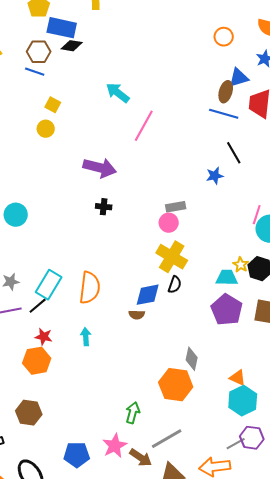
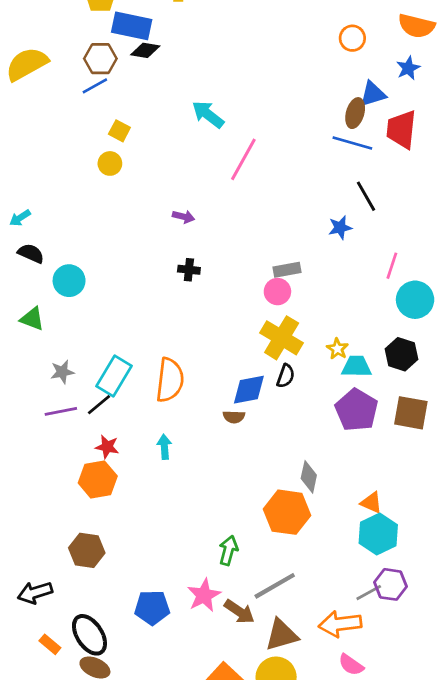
blue line: (35, 72) -> (95, 86), turned -48
purple arrow: (100, 168) -> (183, 217), size x0.5
pink line: (257, 215) -> (392, 266), moved
yellow star: (241, 265) -> (337, 349), moved

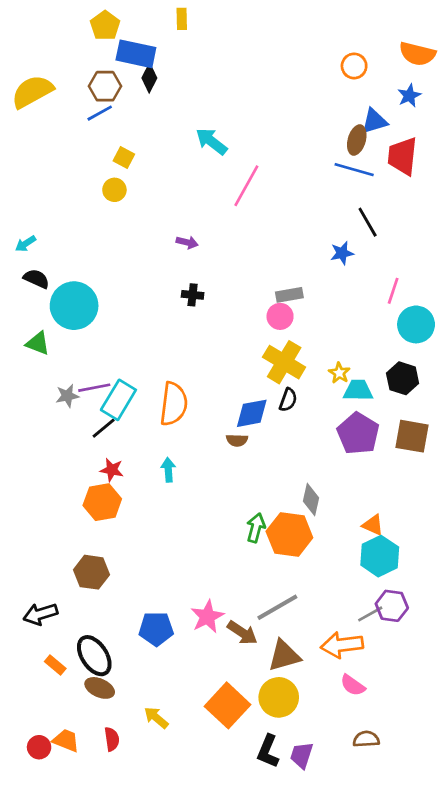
black diamond: (145, 50) -> (149, 78), turned -72
cyan circle: (69, 281) -> (74, 306), size x1.5
purple line: (61, 411) -> (94, 388), moved
green arrow: (228, 550) -> (256, 528), moved

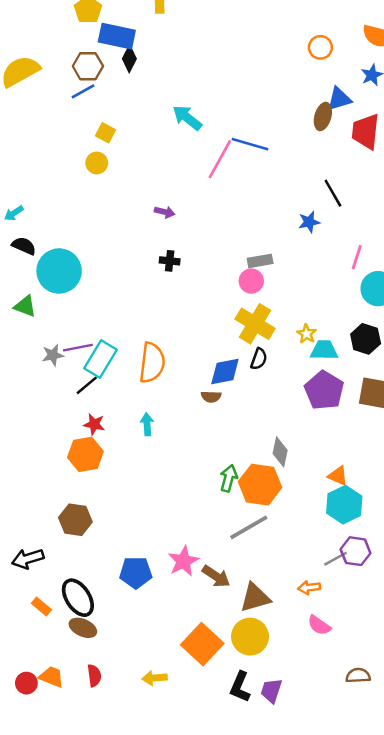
blue line: (354, 170) -> (250, 144), moved
gray line: (277, 607) -> (249, 527), moved
orange arrow: (342, 645) -> (309, 588), size x0.6
yellow arrow: (156, 718) -> (155, 678), moved, turned -45
brown semicircle: (366, 739) -> (358, 676), moved

